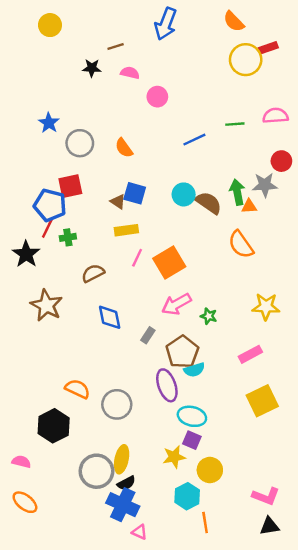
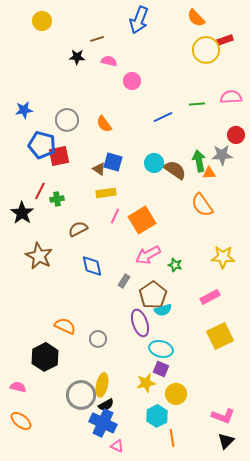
blue star: (49, 123) -> (24, 110), moved, turned 30
blue pentagon: (50, 205) -> (42, 145), moved
gray circle: (117, 404) -> (98, 339), size x0.7
black triangle: (269, 526) -> (226, 441), turned -36

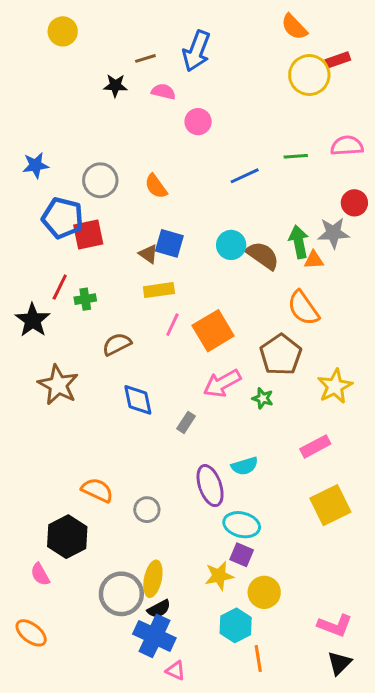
blue arrow: (139, 20) -> (197, 51), moved
yellow star: (223, 257) -> (335, 386), turned -30
brown pentagon: (153, 295) -> (281, 355), moved
pink semicircle: (18, 387) -> (40, 574), moved, turned -133

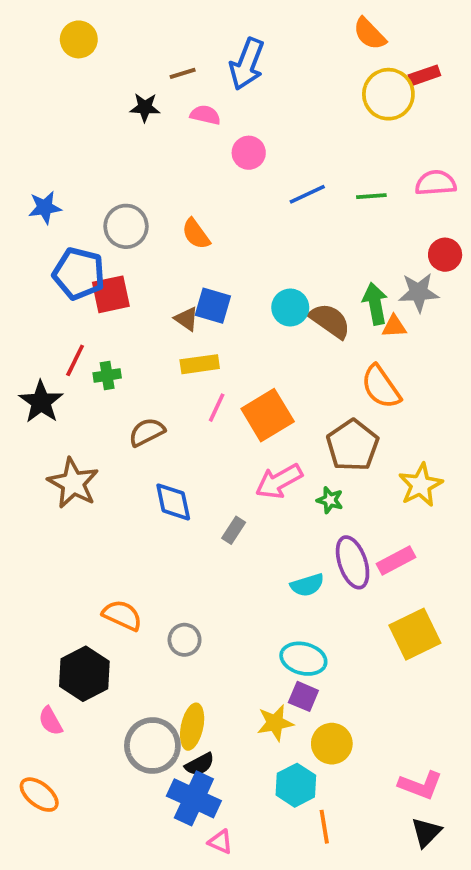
blue line: (245, 176) -> (307, 194), moved
purple ellipse: (210, 486) -> (353, 562), moved

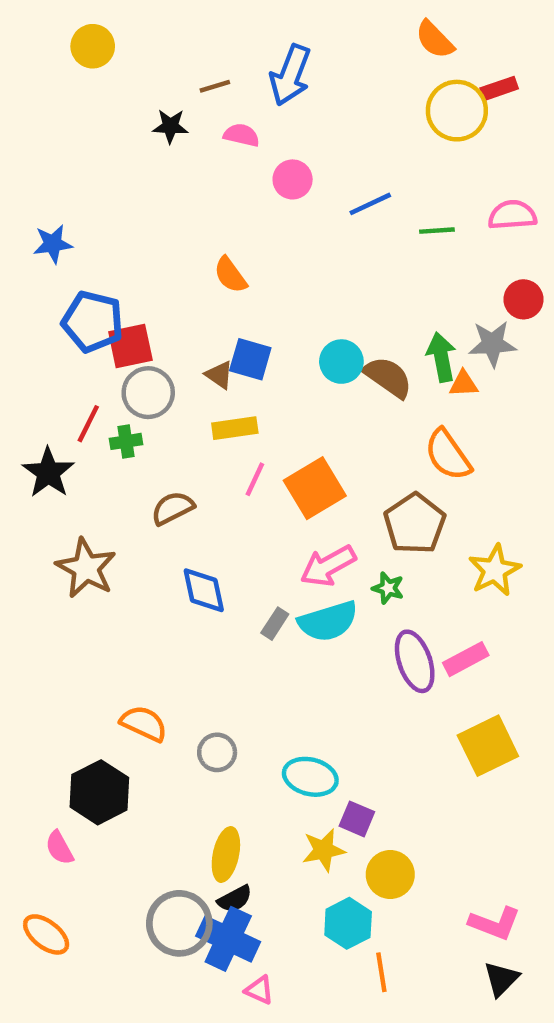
blue line: (307, 194) -> (370, 204), moved
gray circle: (126, 226) -> (148, 393), moved
cyan semicircle: (307, 585) -> (328, 621), moved, size x1.5
cyan ellipse: (303, 659) -> (310, 777), moved
gray circle: (152, 746) -> (179, 923), moved

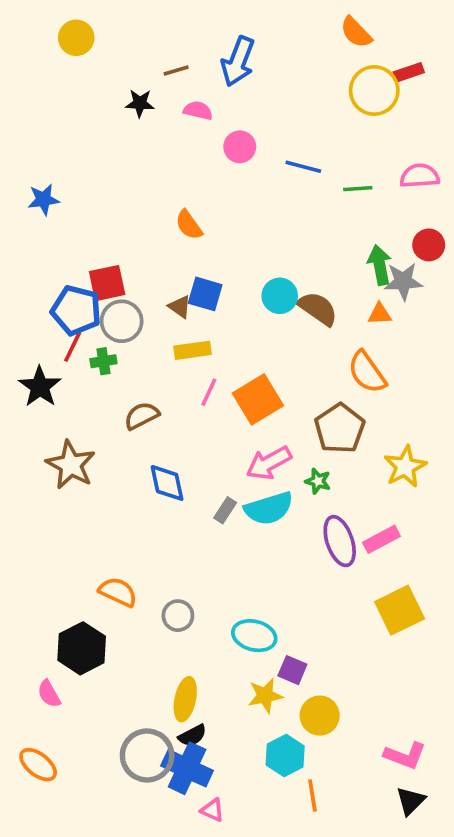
blue line: (370, 204) -> (303, 167), turned 40
blue pentagon: (93, 322) -> (76, 310), moved
green arrow: (441, 357) -> (380, 265), moved

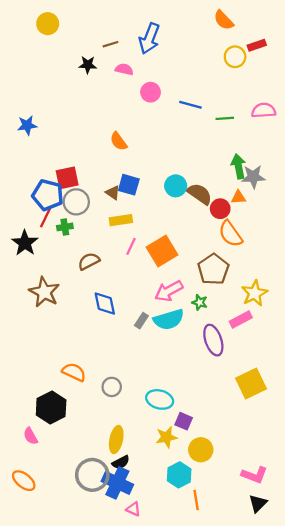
yellow circle: (374, 90) -> (235, 57), size x0.7
red circle: (429, 245) -> (220, 209), moved
pink rectangle: (381, 539) -> (241, 320), moved

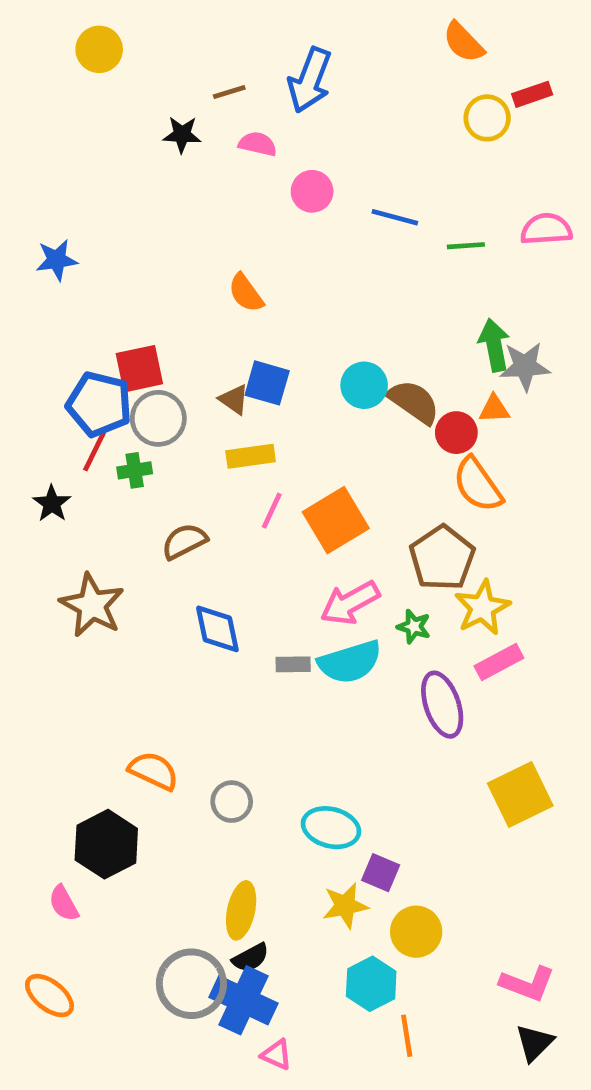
black star: (25, 243) -> (52, 504), size x0.7
yellow star: (254, 293) -> (482, 608), moved
gray rectangle: (141, 321) -> (293, 664), turned 56

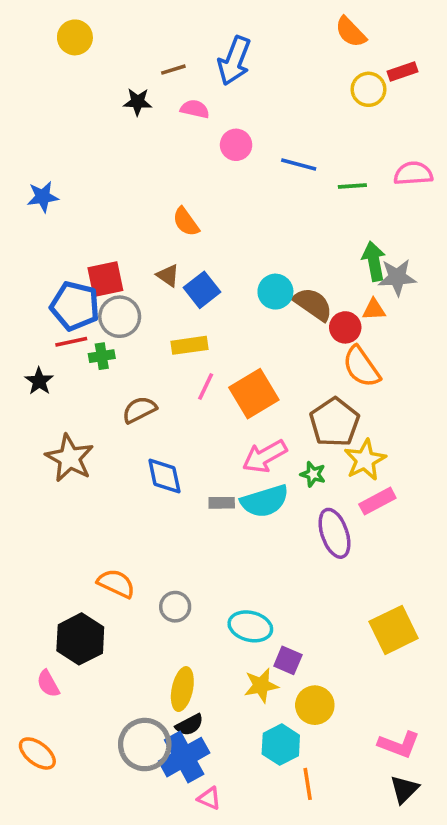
blue square: (267, 383) -> (202, 290), turned 36
brown triangle: (234, 399) -> (168, 275), moved
red line: (94, 451) -> (71, 342), turned 52
yellow square: (520, 794) -> (394, 630), moved
blue cross: (243, 1000) -> (184, 757), turned 36

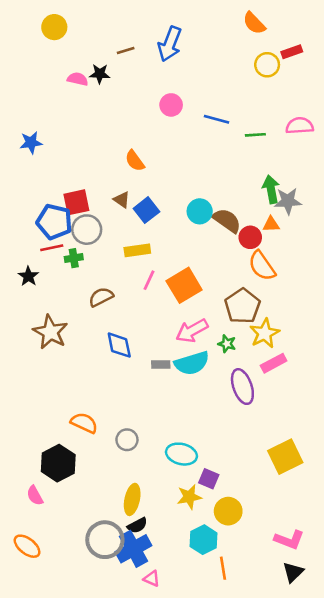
pink semicircle: (195, 109) -> (78, 79), moved

